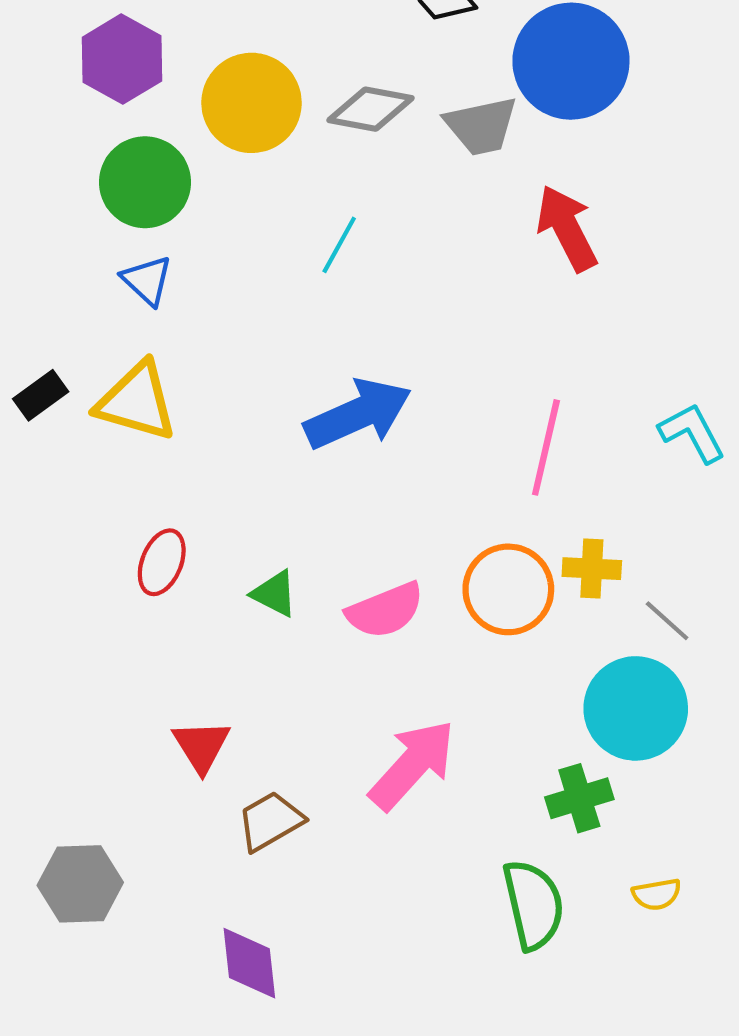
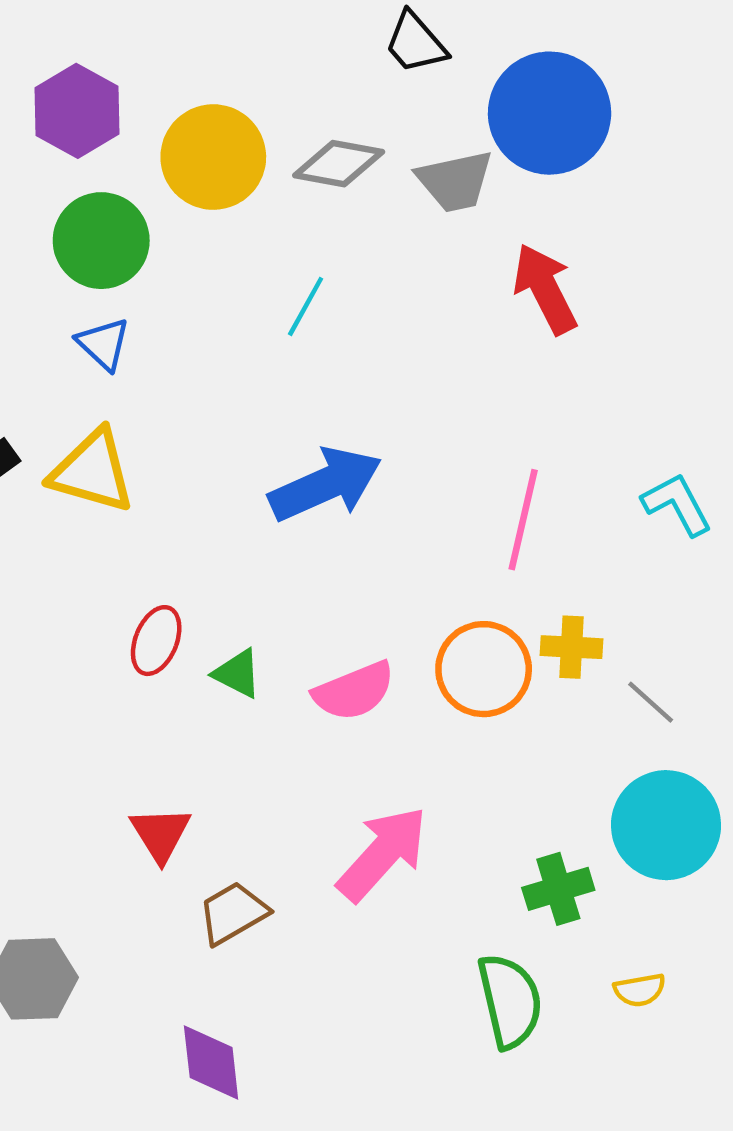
red ellipse: (162, 562) -> (156, 641), moved
cyan circle: (636, 708) -> (666, 825), moved

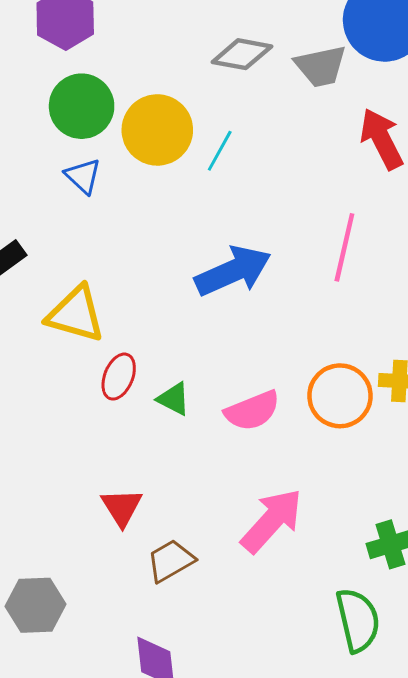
yellow circle: (213, 157) -> (157, 130), moved
yellow triangle: (92, 471) -> (76, 314), moved
pink line: (523, 520) -> (344, 247), moved

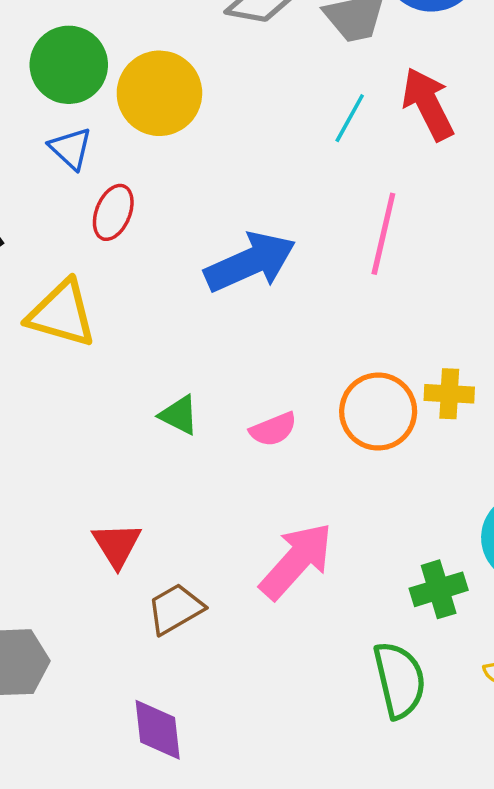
cyan line: (220, 151) -> (350, 118), moved
red ellipse: (119, 377) -> (113, 212), moved
pink semicircle: (252, 411) -> (273, 429), size x0.7

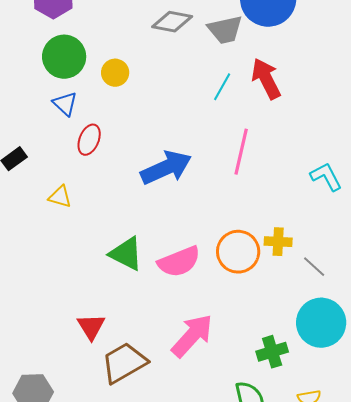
yellow circle: (159, 93) -> (115, 73), size x0.6
yellow triangle: (62, 314) -> (60, 197), size x0.6
green triangle: (179, 415) -> (126, 254), size x1.5
pink semicircle: (273, 429) -> (179, 262), size x1.6
brown trapezoid: (175, 609) -> (124, 363), size x1.4

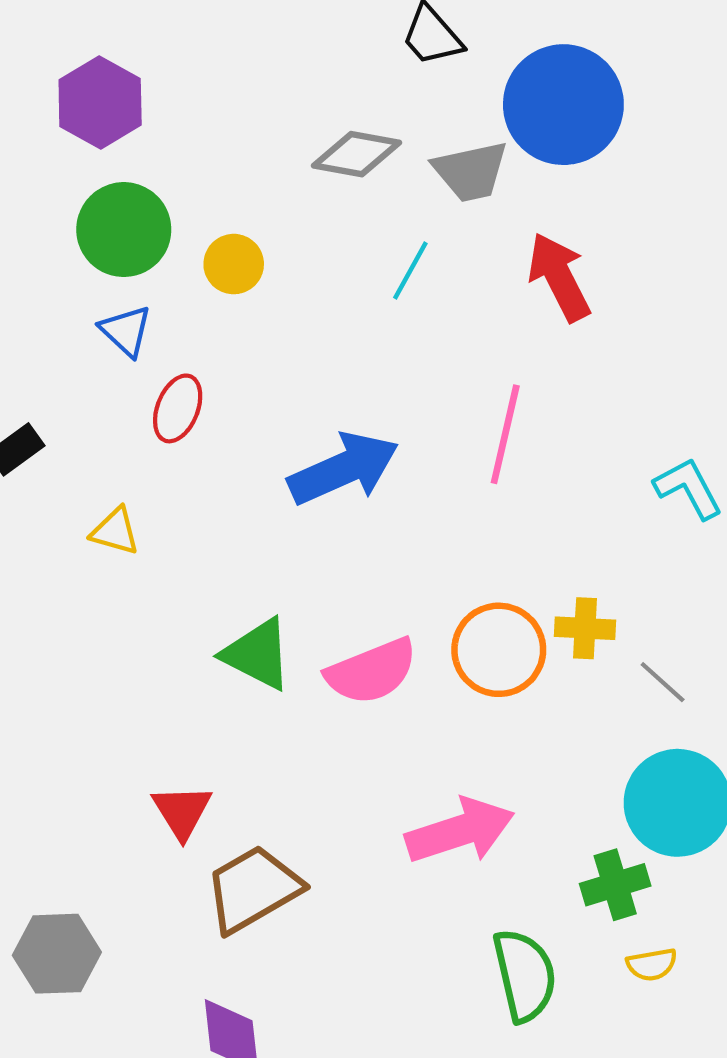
cyan line: (222, 87) -> (410, 271), moved
pink arrow: (192, 336) -> (460, 831), moved, turned 30
green cross: (272, 352) -> (615, 885), moved

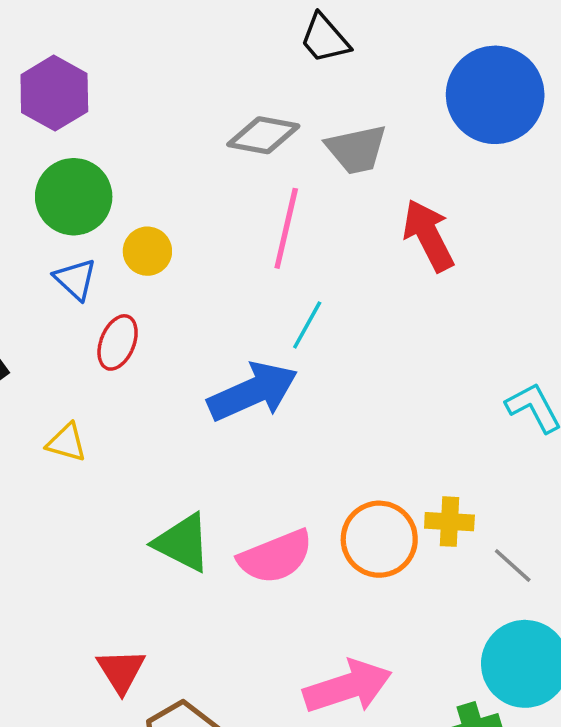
blue circle: (563, 105) -> (495, 95), moved
yellow circle: (234, 264) -> (147, 251), moved
cyan line: (410, 271) -> (307, 325), moved
pink line: (505, 434) -> (286, 228), moved

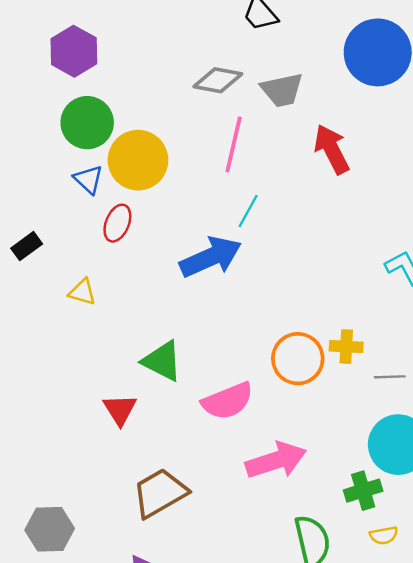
yellow circle: (147, 251) -> (138, 160), size x1.8
pink semicircle: (276, 557) -> (228, 401), moved
gray line: (513, 565) -> (390, 377), turned -44
red triangle: (121, 671) -> (120, 409), moved

